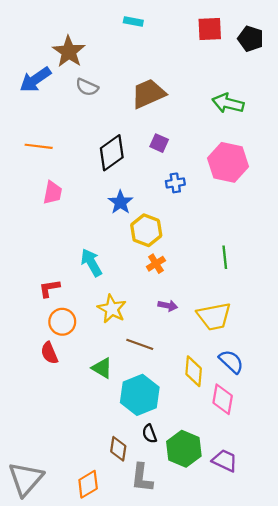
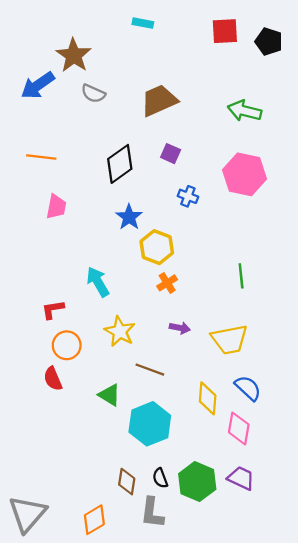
blue cross: (175, 183) -> (188, 196), turned 30
black semicircle: (149, 434) -> (160, 478), moved
purple trapezoid: (225, 461) -> (241, 478), moved

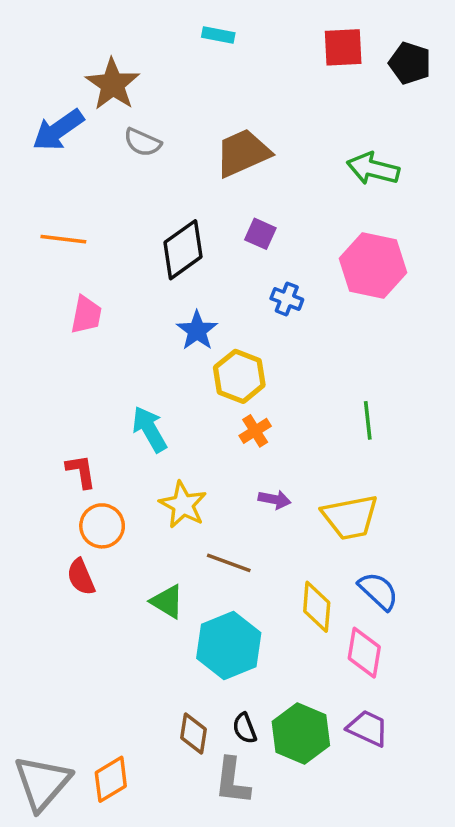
red L-shape: (53, 309) -> (81, 471), turned 90
orange diamond: (94, 520) -> (111, 779), moved

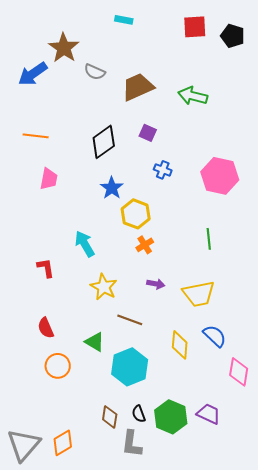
gray semicircle: (143, 142) -> (95, 72), moved
green arrow: (373, 169) -> (193, 96), moved
pink hexagon: (373, 265) -> (220, 176), moved
orange circle: (102, 526) -> (58, 366), moved
pink diamond: (364, 653) -> (239, 372), moved

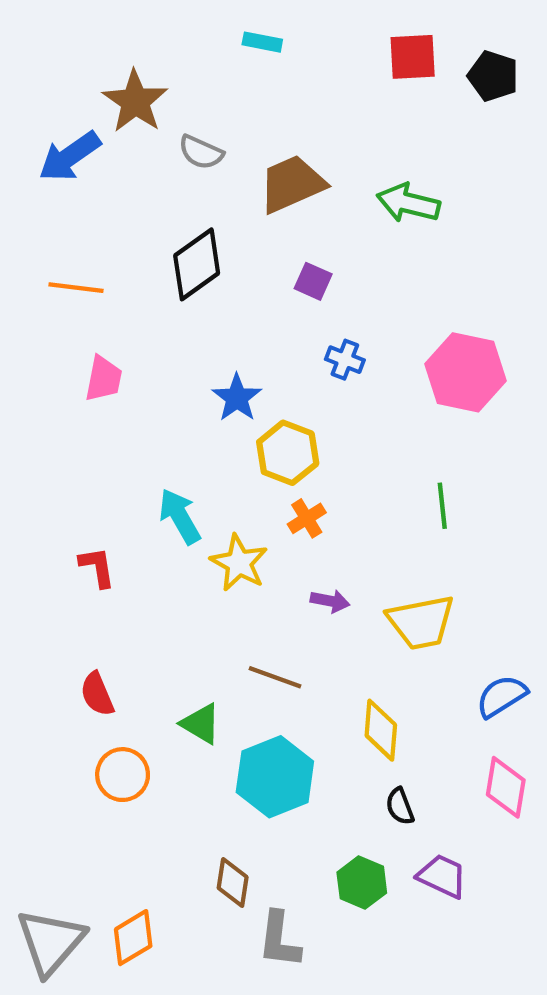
black diamond: (104, 142) -> (197, 264), moved
yellow star: (104, 287) -> (239, 563), moved
blue semicircle: (215, 336) -> (502, 696), moved, turned -75
black semicircle: (139, 414) -> (400, 806), moved
green hexagon: (171, 417) -> (362, 883), size x0.7

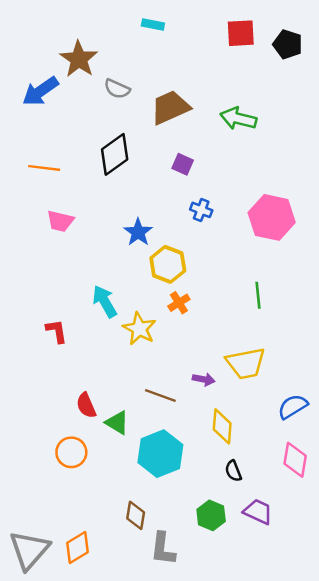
pink trapezoid: (104, 379) -> (60, 221), turned 92
purple arrow: (330, 601) -> (204, 379), moved
red semicircle: (97, 694) -> (86, 405), moved

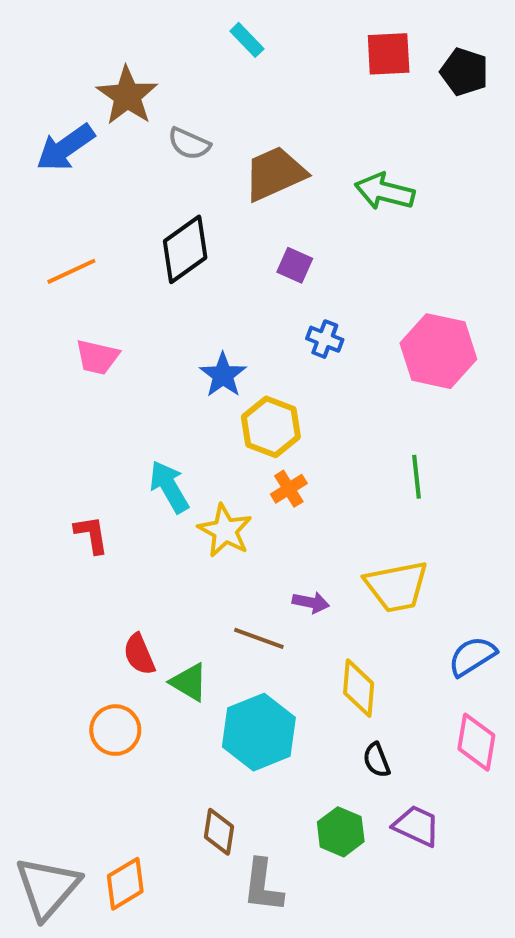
cyan rectangle: (153, 25) -> (247, 40), turned 35
orange line: (44, 168) -> (71, 271), turned -32
purple arrow: (204, 379) -> (311, 602), moved

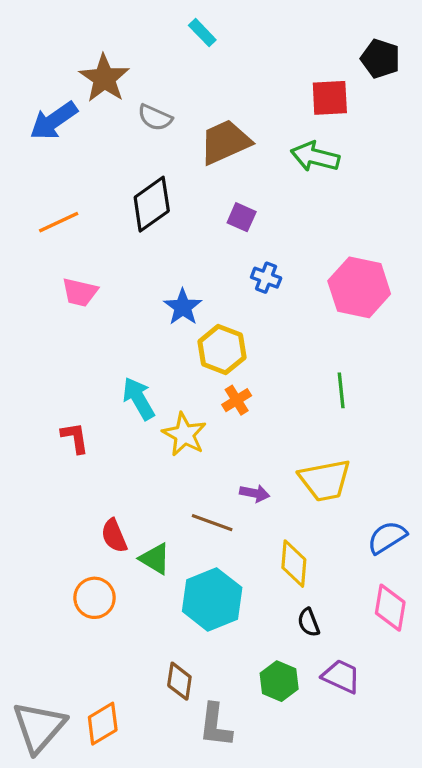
red square: (389, 54) -> (330, 98), moved

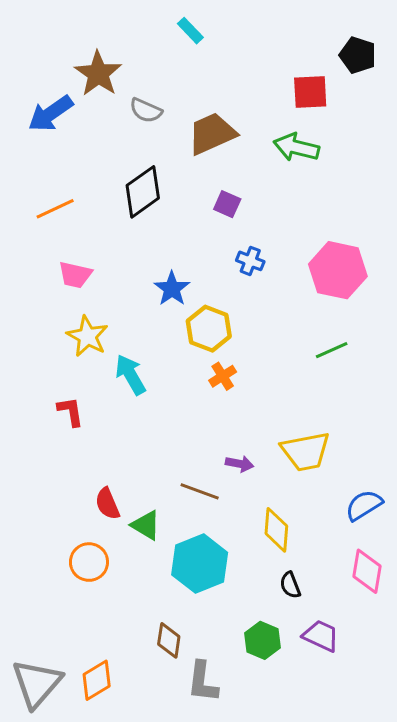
green line: (341, 390) -> (332, 350), moved, turned 72
yellow star: (184, 434) -> (87, 336), moved

